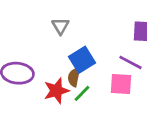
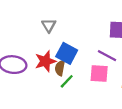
blue square: (82, 60) -> (67, 53), turned -30
red star: (56, 91) -> (45, 61), moved

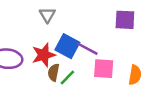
purple line: (107, 56) -> (87, 49), moved
brown semicircle: (60, 68) -> (54, 72), moved

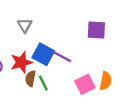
pink square: (104, 69) -> (85, 84), moved, turned -30
green line: (67, 77) -> (43, 83), turned -70

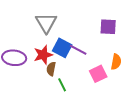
gray triangle: (25, 25) -> (46, 23), size x1.6
orange semicircle: (106, 81) -> (116, 62), moved
green line: (43, 83) -> (62, 85), moved

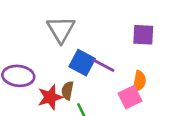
red star: (43, 55) -> (50, 97), moved
orange semicircle: (116, 62) -> (139, 81), moved

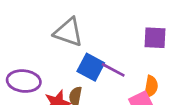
gray triangle: (61, 29) -> (68, 32), turned -40

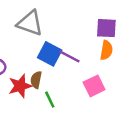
orange semicircle: (151, 87) -> (106, 50), moved

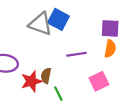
blue square: (50, 54) -> (58, 19), moved
purple line: (69, 56) -> (76, 54), turned -36

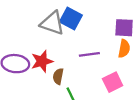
red star: (31, 81) -> (42, 61), moved

